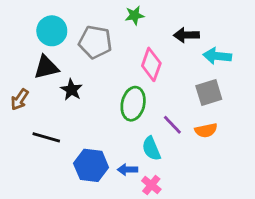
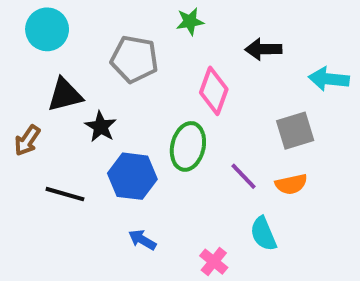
cyan circle: (52, 31) -> (47, 29), moved
cyan arrow: (217, 56) -> (329, 79), moved
cyan semicircle: (151, 149) -> (263, 234), moved
blue hexagon: (91, 165) -> (132, 176), moved
blue arrow: (128, 170) -> (142, 240), moved, turned 30

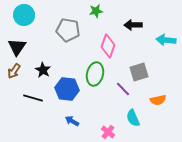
black triangle: (65, 95) -> (17, 47), moved, turned -42
black star: (101, 127) -> (43, 70), moved
gray square: (295, 131) -> (139, 72), moved
orange semicircle: (291, 184) -> (158, 100), moved

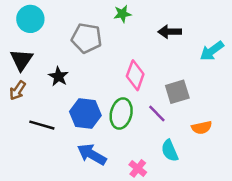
cyan arrow: (166, 40) -> (212, 51), turned -42
pink diamond: (108, 46) -> (135, 75), moved
black star: (43, 70) -> (58, 76), moved
green ellipse: (95, 74) -> (121, 114), moved
blue arrow: (72, 121) -> (92, 154), size x1.6

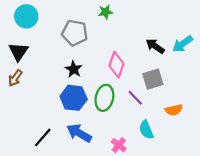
black arrow: (170, 32) -> (155, 46), moved, turned 36
black star: (58, 76) -> (74, 69), moved
black line: (42, 125) -> (43, 137), moved, turned -65

